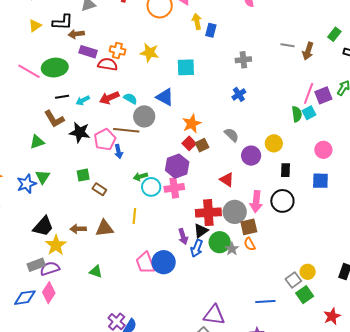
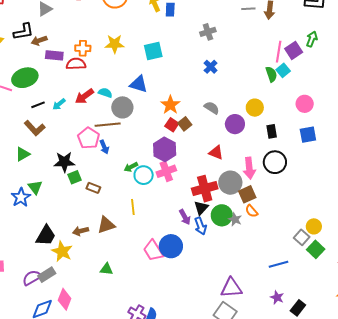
black star: (80, 132) -> (64, 162), moved
blue arrow: (197, 248) -> (200, 226), turned -30
purple semicircle: (50, 269) -> (32, 278), moved

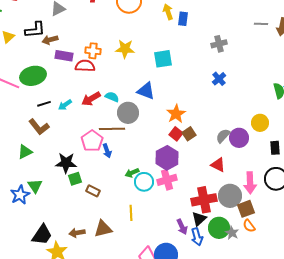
gray semicircle: (212, 108) -> (223, 136), moved, turned -84

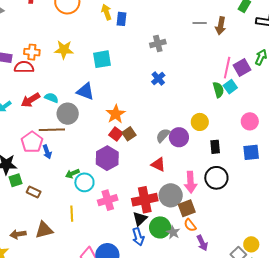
pink cross: (167, 180) -> (108, 200), moved
purple arrow: (182, 227) -> (202, 243), moved

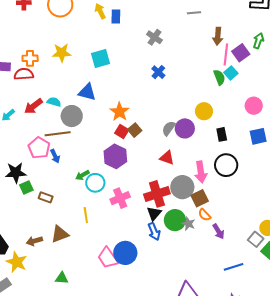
brown arrow: (221, 26) -> (218, 36), moved
gray cross: (158, 43) -> (154, 37), turned -35

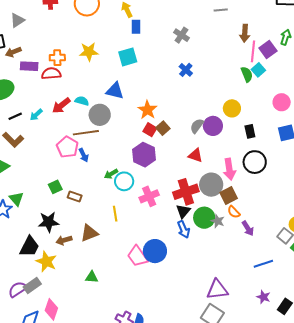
blue rectangle: (116, 16) -> (136, 27), moved
black star: (16, 173) -> (49, 222), moved

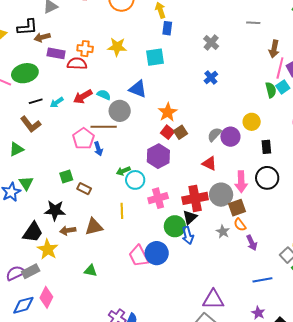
green circle: (204, 218) -> (175, 226), moved

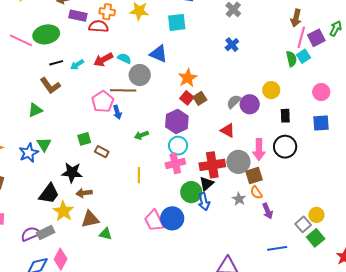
cyan circle: (135, 180) -> (178, 146), moved
brown triangle: (94, 227) -> (90, 219), moved

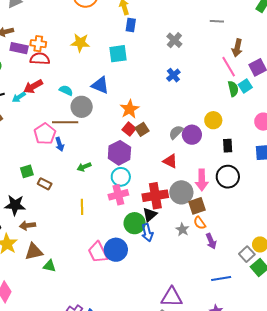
orange cross: (107, 12) -> (38, 44), moved
pink line: (301, 37) -> (229, 67), moved, turned -45
red arrow: (103, 60) -> (33, 86), moved

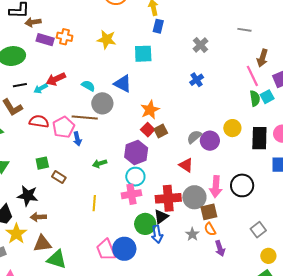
red semicircle: (40, 59) -> (39, 121), moved
black rectangle: (228, 146) -> (259, 138), moved, size x1.6
gray square: (247, 254) -> (258, 230), moved
green triangle: (49, 266) -> (57, 259), size x1.5

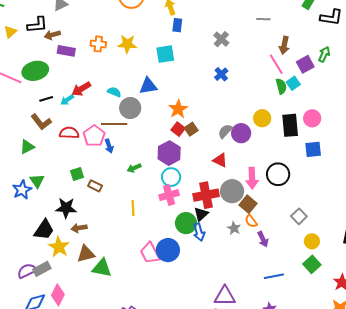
orange cross: (65, 37) -> (98, 44), moved
blue triangle: (123, 84) -> (148, 86), turned -30
brown square: (209, 212) -> (248, 204), turned -30

